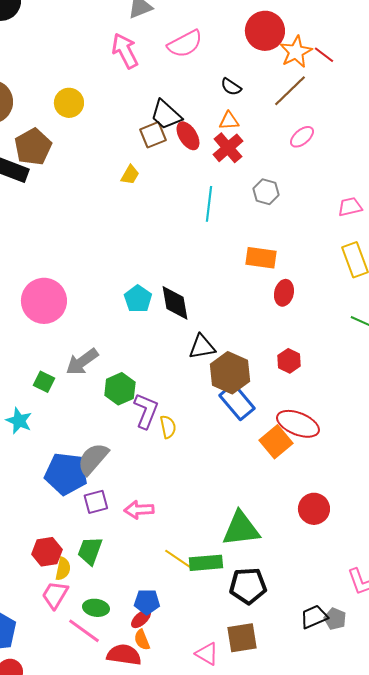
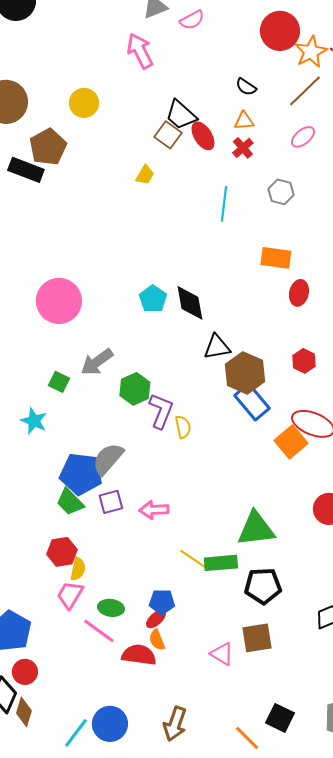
pink semicircle: (185, 44) -> (192, 20), moved, size x0.7
brown square: (153, 135) -> (168, 135), turned -32
pink ellipse: (302, 137) -> (303, 137), moved
red cross: (228, 148) -> (243, 148), size x0.7
green trapezoid: (90, 551) -> (70, 502), moved, turned -64

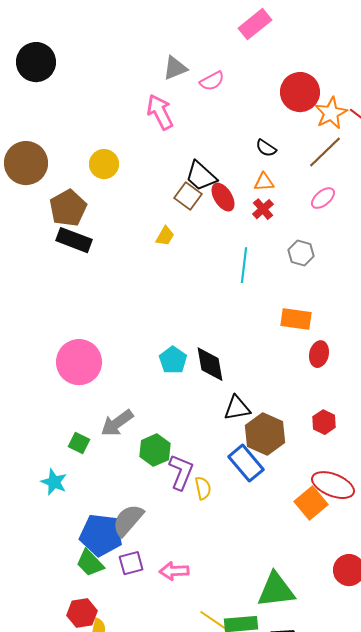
black rectangle: (26, 170) -> (74, 240), moved
blue rectangle: (252, 402) -> (246, 463), moved

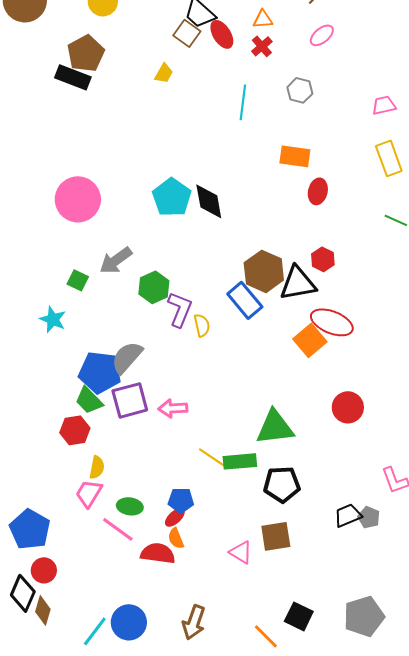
brown pentagon: (68, 208) -> (86, 53), moved
cyan pentagon: (173, 360) -> (172, 197), size x1.4
black triangle: (237, 408) -> (298, 283), moved, size x1.4
purple square: (131, 563) -> (130, 400), size x1.5
red hexagon: (82, 613) -> (75, 430), moved

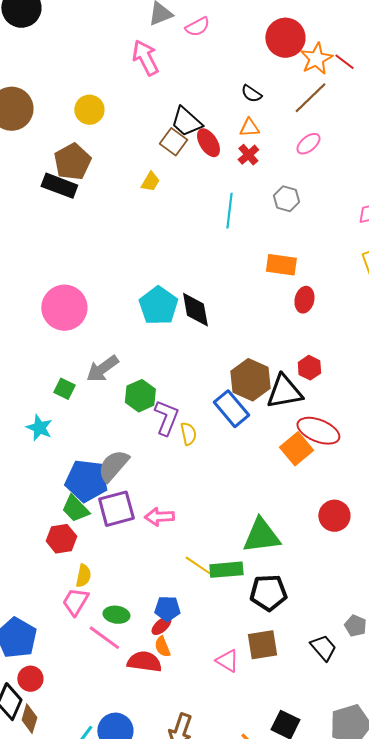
black trapezoid: (348, 515) -> (323, 648), moved, turned 72

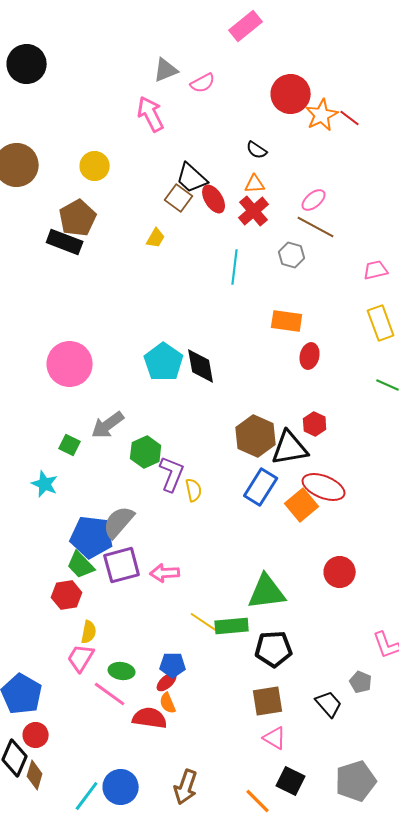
brown line: (310, 98) -> (316, 227), moved, turned 72
red cross: (248, 155) -> (254, 211), size x1.4
blue rectangle: (231, 409) -> (261, 487), moved, turned 72
pink triangle: (227, 661) -> (275, 738), moved

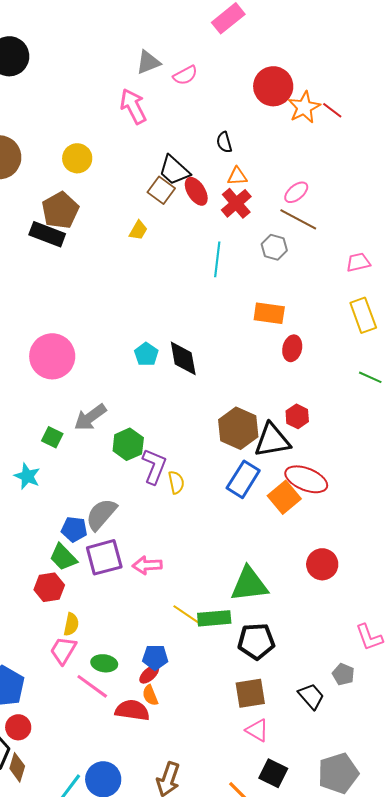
black semicircle: (257, 150) -> (224, 142), moved, turned 40
cyan pentagon: (164, 362) -> (146, 354), size x0.6
blue pentagon: (92, 537) -> (74, 529), size x0.6

